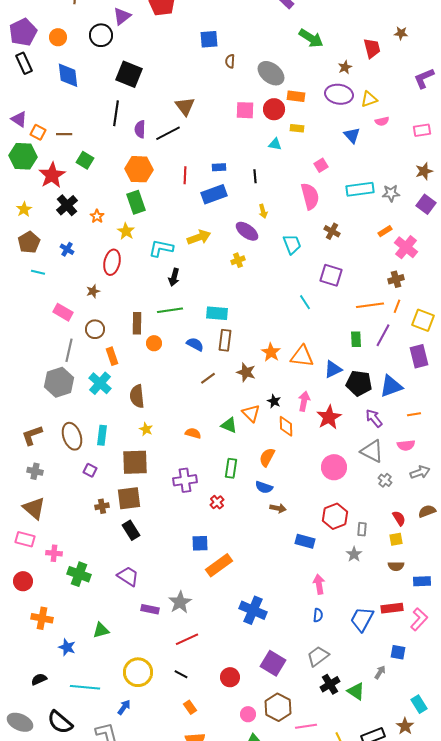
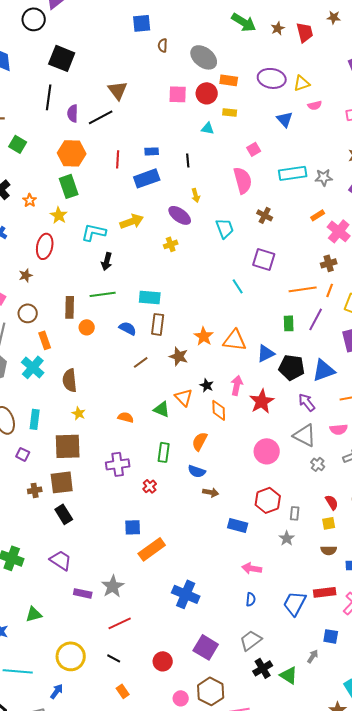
brown star: (345, 67) -> (278, 28), moved
pink arrow: (319, 584) -> (252, 568), turned -72

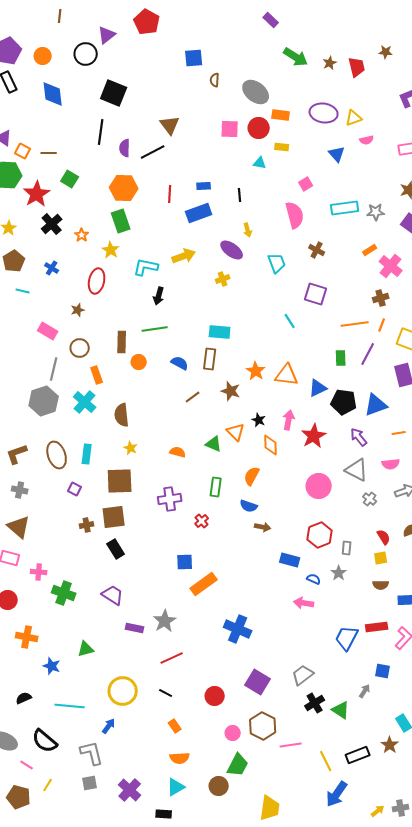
cyan rectangle: (150, 297) -> (220, 332), moved
blue semicircle: (251, 599) -> (314, 579), moved, turned -72

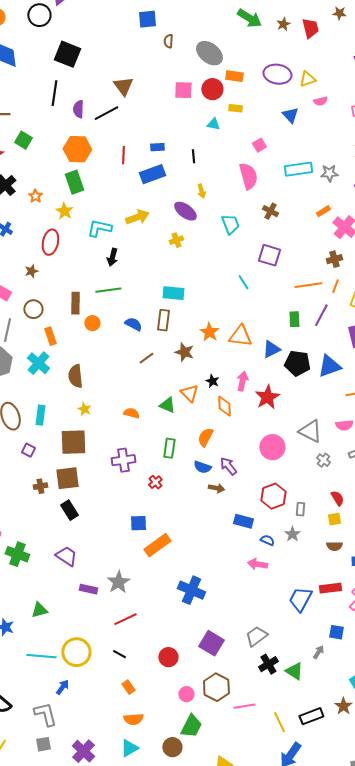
purple arrow: (359, 437) -> (228, 466), moved
cyan line: (70, 706) -> (41, 656), moved

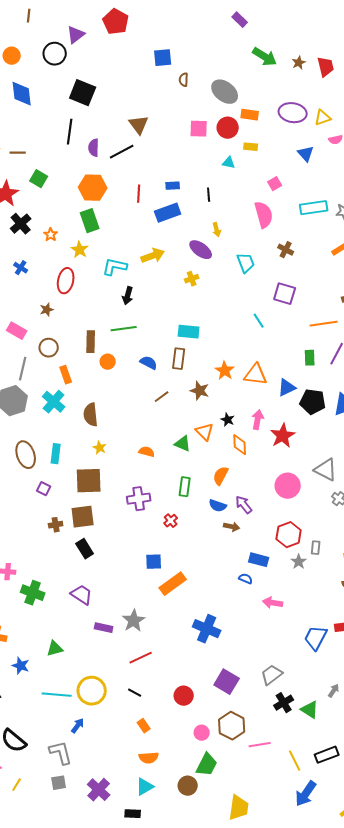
gray star: (292, 534) -> (299, 562), moved
blue semicircle: (267, 540) -> (246, 579), moved

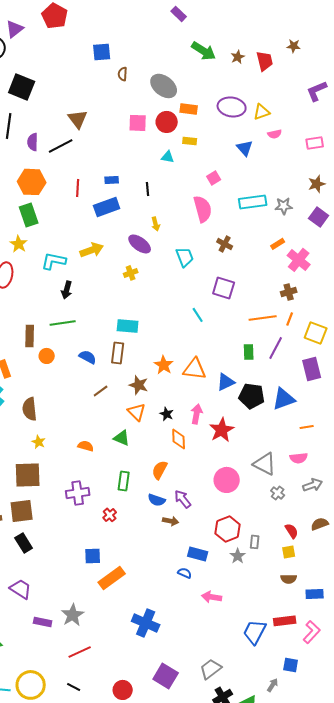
orange triangle: (205, 432) -> (137, 412), moved

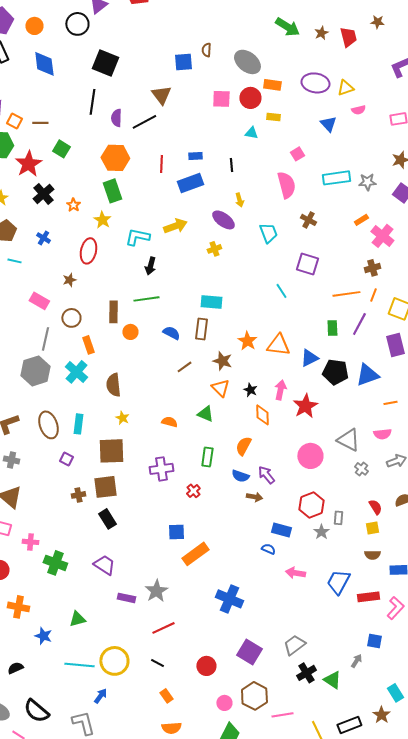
blue square: (102, 52) -> (183, 62), moved
blue trapezoid: (255, 632) -> (338, 582), moved

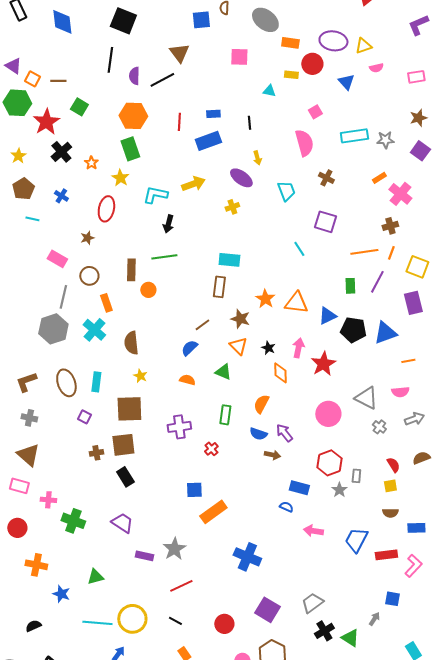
red circle: (250, 98) -> (312, 64), moved
blue semicircle: (171, 333) -> (189, 348), moved, turned -72

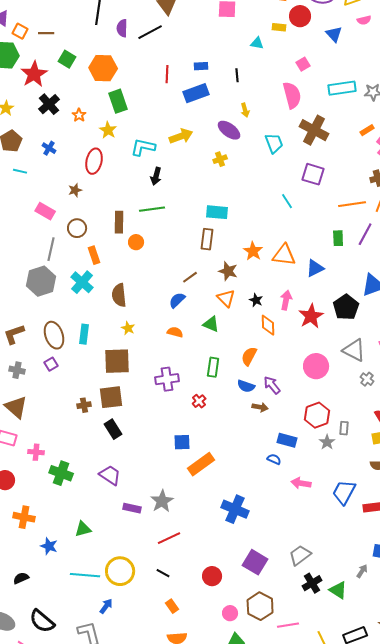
orange hexagon: (133, 116) -> (103, 68), moved
brown cross: (326, 178) -> (314, 130), size x1.8
black pentagon: (353, 330) -> (346, 307), moved, turned 30
purple square: (84, 417) -> (51, 364), moved, turned 32

